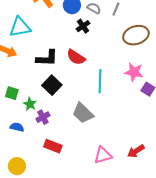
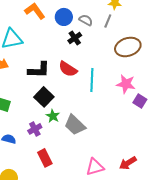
cyan line: (100, 81) -> (92, 80), moved
green star: (30, 104) -> (53, 116), moved
red rectangle: (53, 146) -> (45, 158), turned 42

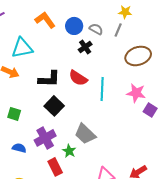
green star: (53, 116) -> (69, 151), moved
purple cross: (35, 129) -> (45, 138), size x1.5

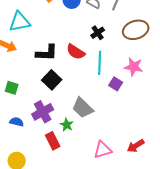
black cross: (85, 47) -> (98, 33), moved
purple square: (150, 110) -> (116, 84), moved

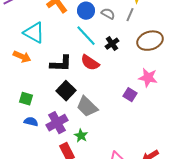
cyan triangle: (20, 22) -> (34, 33), turned 40
cyan line: (100, 63) -> (86, 36), moved, turned -45
gray trapezoid: (83, 108) -> (87, 107), moved
blue semicircle: (17, 122) -> (31, 122), moved

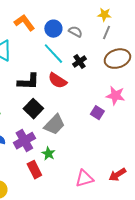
gray line: (130, 15) -> (106, 33), moved
gray trapezoid: (87, 107) -> (54, 125), turned -90

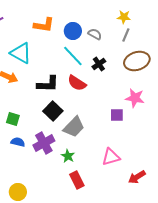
orange L-shape: (24, 23) -> (44, 25), turned 135
purple square: (97, 113) -> (117, 115), turned -32
red rectangle: (34, 170) -> (77, 180), moved
pink triangle: (84, 179) -> (111, 157), moved

